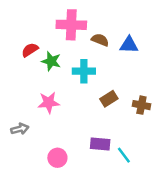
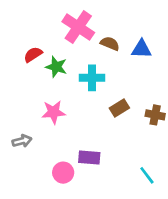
pink cross: (71, 25) -> (78, 27), turned 32
purple rectangle: (100, 144) -> (89, 157), moved
cyan line: (124, 155) -> (147, 175), moved

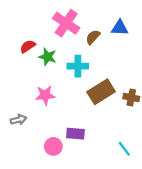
brown semicircle: (110, 44) -> (93, 37), turned -70
blue triangle: (141, 49) -> (120, 28), moved
brown rectangle: (119, 108) -> (101, 92), size x1.6

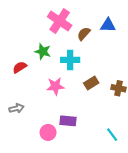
red semicircle: (28, 46) -> (20, 67), moved
brown rectangle: (101, 92) -> (91, 83), size x0.6
pink star: (45, 95) -> (55, 86), moved

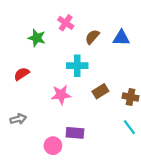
pink cross: (60, 21) -> (66, 23), size x0.6
blue triangle: (108, 25) -> (121, 38), moved
green star: (43, 52) -> (37, 38), moved
cyan line: (112, 135) -> (129, 127), moved

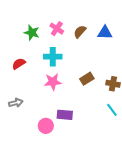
pink cross: (66, 23) -> (57, 29), moved
cyan cross: (77, 66) -> (53, 57), moved

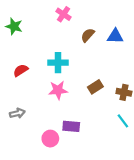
pink cross: (57, 29) -> (64, 14), moved
green star: (32, 33) -> (14, 26), moved

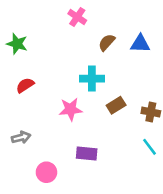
green star: (14, 26) -> (17, 44), moved
cyan cross: (58, 63) -> (92, 79), moved
pink circle: (50, 139) -> (46, 172), moved

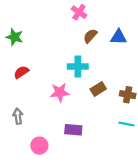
pink cross: (77, 17) -> (79, 12), moved
gray arrow: (21, 137) -> (18, 116), turned -84
cyan line: (150, 147) -> (126, 124), turned -42

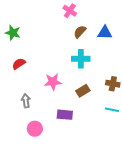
cyan cross: (78, 66) -> (81, 59), moved
brown rectangle: (98, 89) -> (83, 91), moved
gray arrow: (18, 116) -> (26, 101), moved

